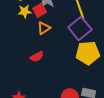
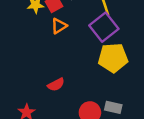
red semicircle: (37, 57) -> (56, 85), moved

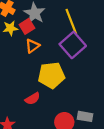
yellow pentagon: (113, 58) -> (51, 75), moved

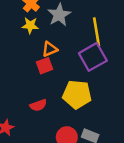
red square: (27, 26) -> (45, 66), moved
yellow pentagon: (51, 75) -> (77, 94), moved

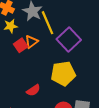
yellow line: (96, 32) -> (48, 23), moved
red square: (45, 66) -> (21, 45), moved

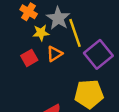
yellow star: (11, 26) -> (41, 33), moved
red square: (21, 45) -> (29, 58), moved

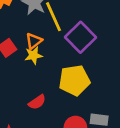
yellow star: (41, 33) -> (33, 55), moved

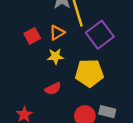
yellow star: (33, 55) -> (55, 56), moved

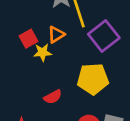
yellow star: (55, 56) -> (43, 52), moved

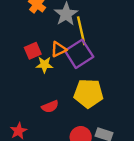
purple square: (104, 36) -> (79, 54), moved

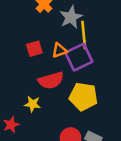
yellow star: (44, 65) -> (33, 104), moved
red semicircle: (50, 107) -> (51, 80), moved, size x1.5

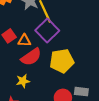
orange triangle: (59, 50) -> (24, 41), moved, turned 40

